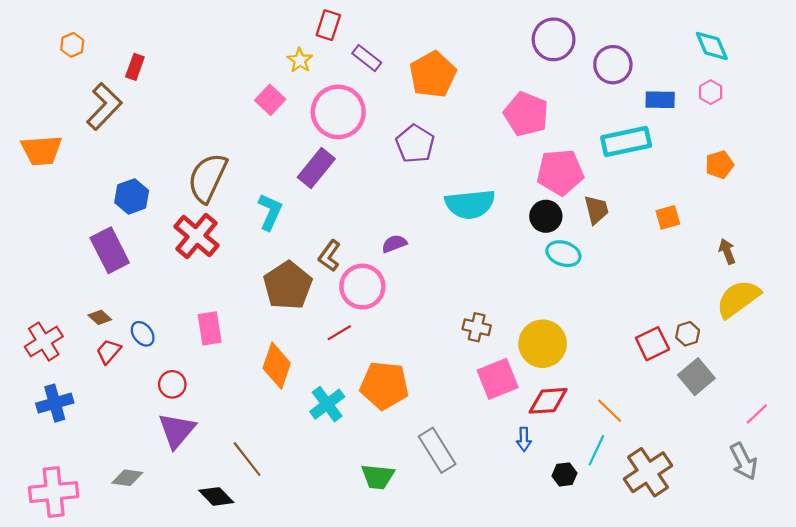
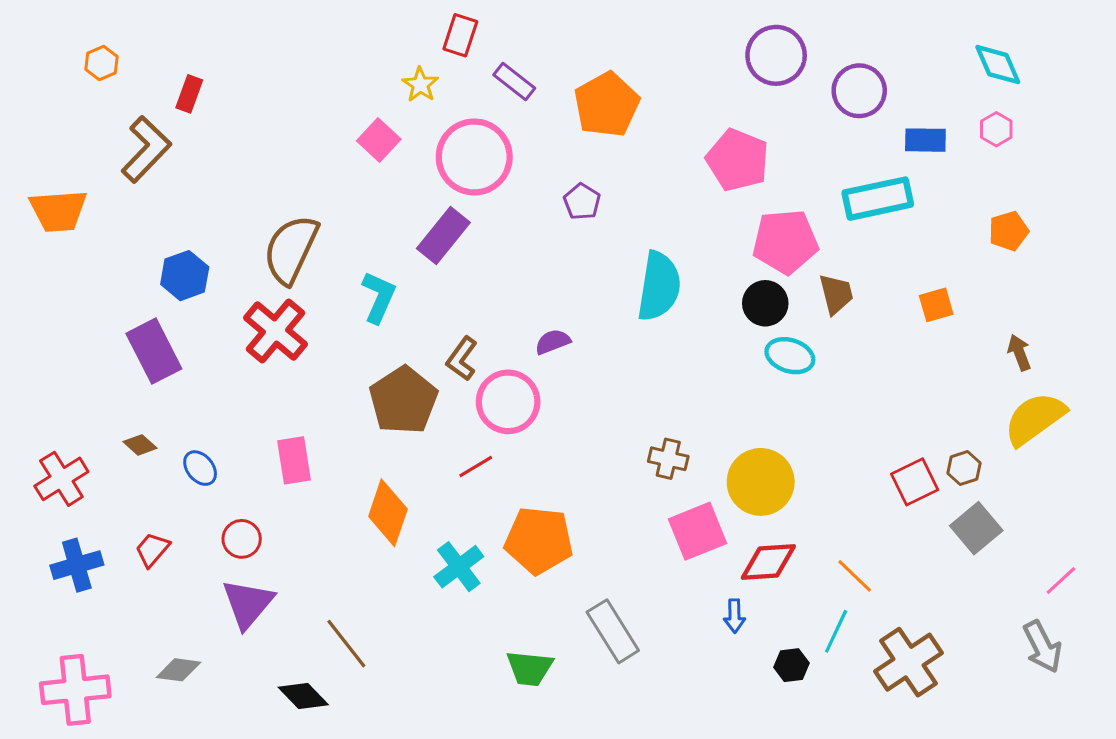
purple pentagon: (415, 144) -> (582, 202), size x0.7
cyan semicircle: (470, 204) -> (659, 286), turned -75
red trapezoid: (109, 351) -> (152, 550), moved

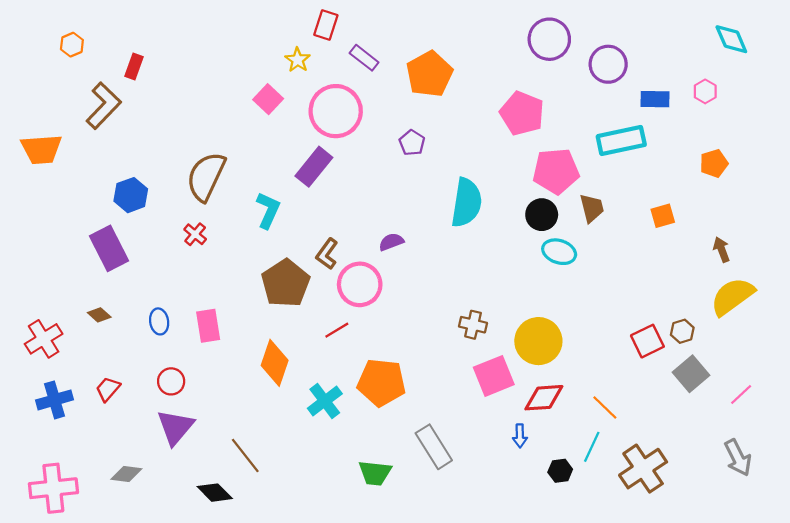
cyan diamond: (998, 65) -> (731, 39), moved
red cross: (276, 331) -> (195, 234), size x0.5
blue ellipse: (200, 468) -> (159, 321), moved, turned 30
pink line: (1061, 580) -> (741, 394), moved

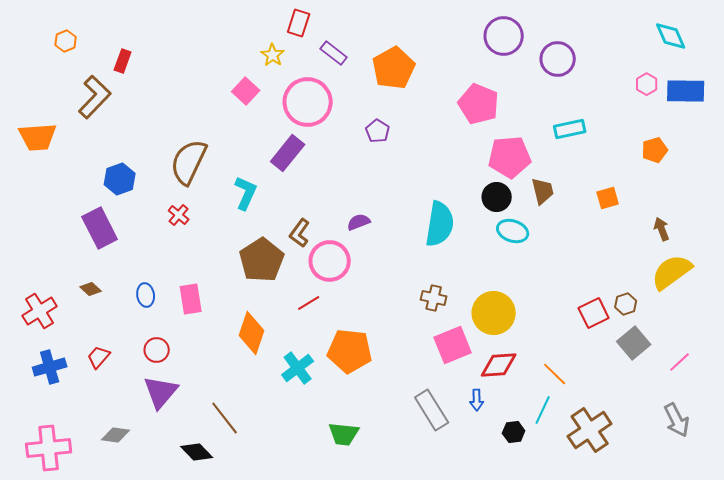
blue rectangle: (655, 99) -> (686, 91), moved, size x1.4
cyan rectangle: (621, 141) -> (570, 129), size x0.7
cyan semicircle: (466, 203) -> (440, 224), moved
gray rectangle: (434, 447) -> (432, 410), moved

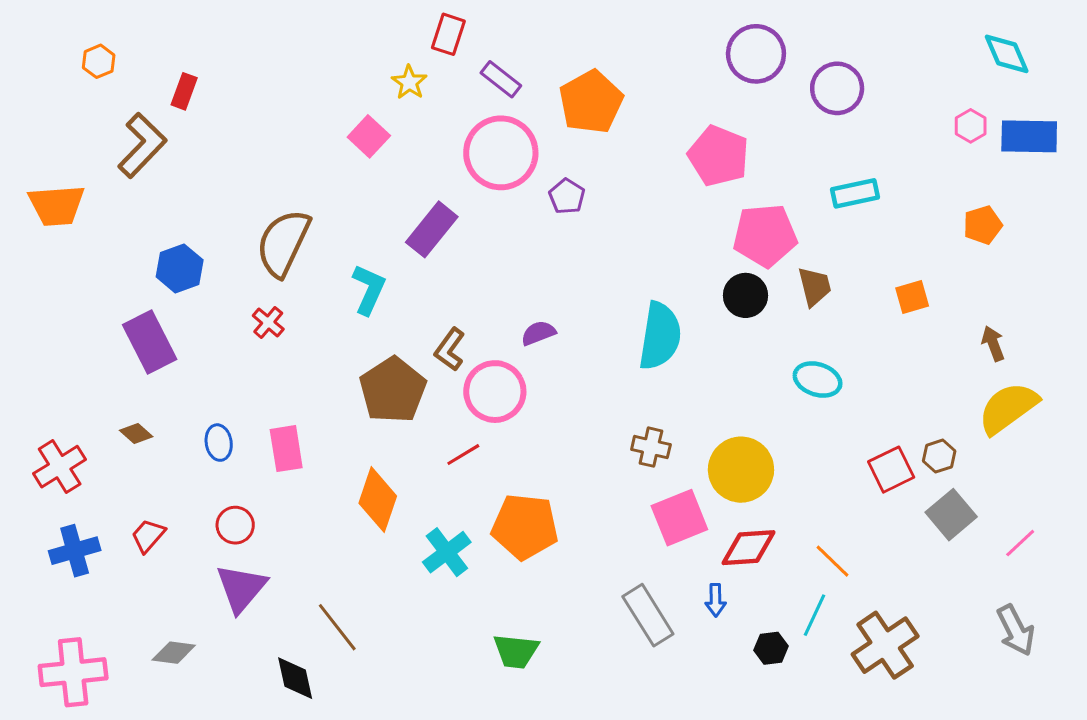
pink circle: (308, 102) -> (501, 153), moved
cyan ellipse: (513, 231) -> (818, 380), moved
black diamond: (197, 452) -> (295, 678), turned 32

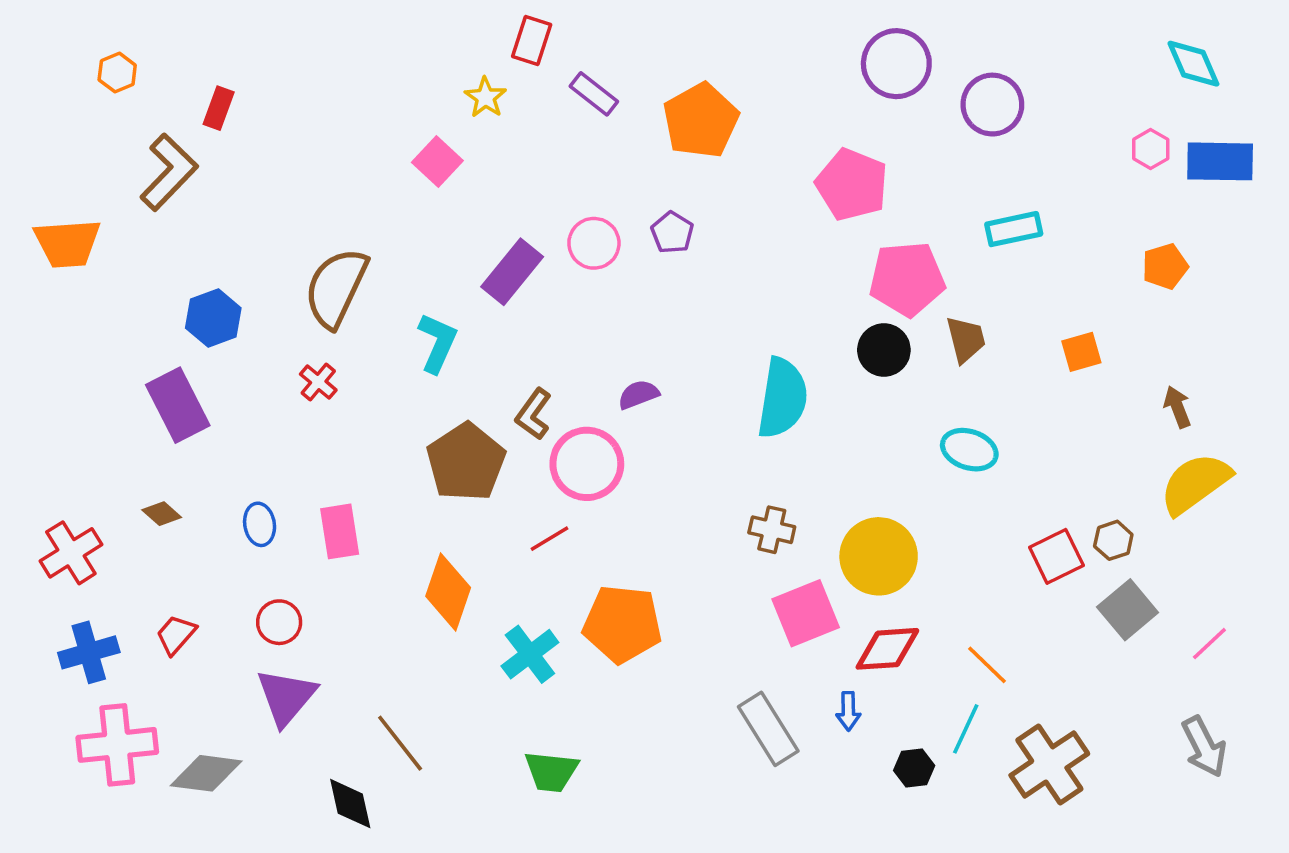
pink circle: (501, 153) -> (594, 243), moved, size x0.6
green trapezoid: (516, 651) -> (551, 772), moved
gray diamond: (174, 653) -> (206, 773), size x1.4
pink cross: (73, 672) -> (117, 745), moved

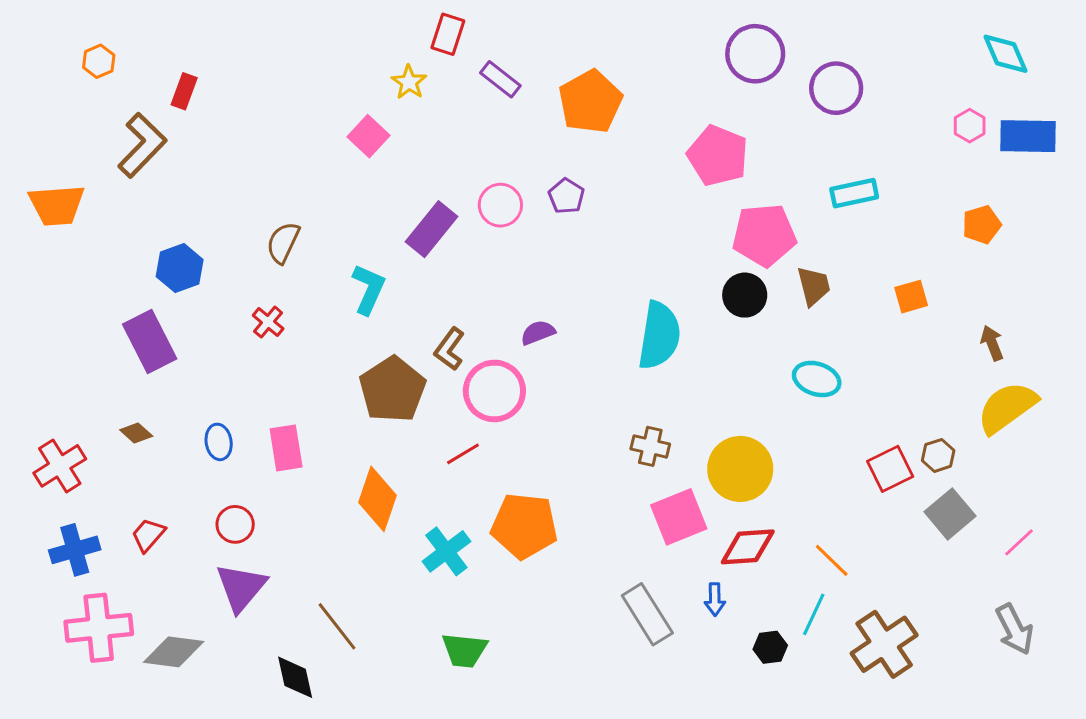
brown semicircle: (336, 288) -> (283, 243), size x0.6

